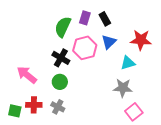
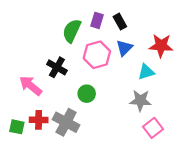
black cross: (61, 58) -> (57, 67), moved
green circle: (60, 82) -> (87, 94), moved
gray cross: (58, 107) -> (66, 122), size x1.6

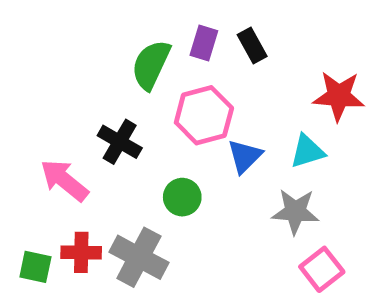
blue triangle: (124, 48) -> (245, 156), moved

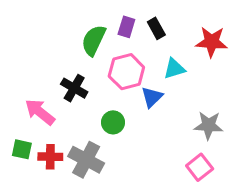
red star: (339, 96) -> (212, 42), moved
cyan triangle: (307, 151) -> (174, 69), moved
gray star: (295, 212) -> (209, 125), moved
green square: (35, 267) -> (22, 149), moved

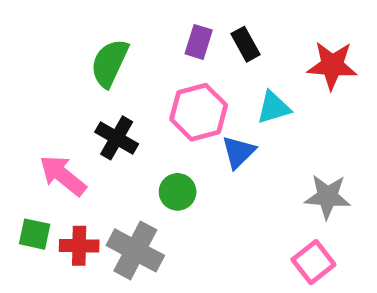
green semicircle: (94, 40) -> (110, 63), moved

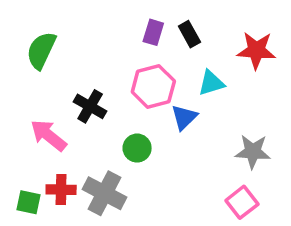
green semicircle: (110, 63) -> (41, 50), moved
green square: (35, 234) -> (29, 202), moved

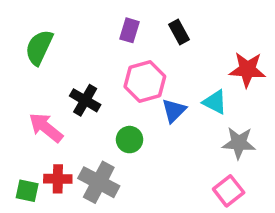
purple rectangle: (153, 32) -> (130, 30), moved
red star: (256, 50) -> (247, 70), moved
cyan triangle: (211, 83) -> (215, 102), moved, turned 44

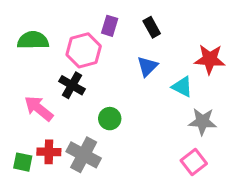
green semicircle: (39, 47) -> (33, 40), turned 64
pink hexagon: (145, 82) -> (84, 50), moved
blue triangle: (174, 111) -> (147, 66), moved

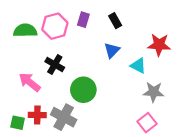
pink hexagon: (84, 50) -> (55, 26), moved
green circle: (110, 119) -> (83, 90), size x1.5

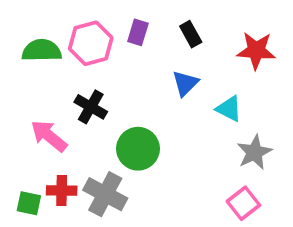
red star: (159, 45) -> (256, 51), moved
gray star: (154, 92) -> (254, 152), turned -30

